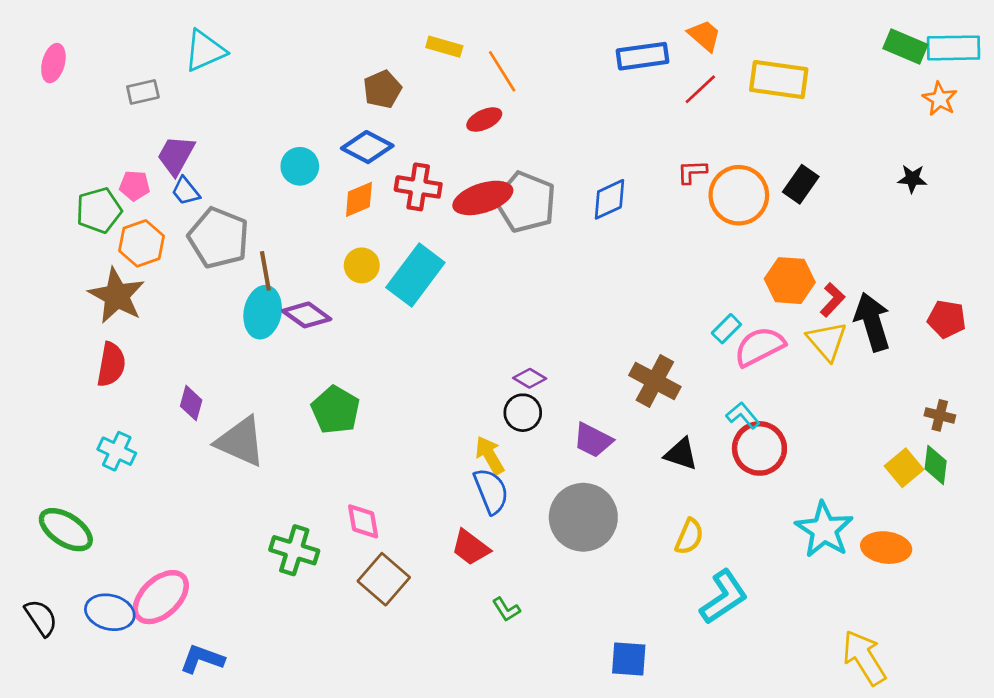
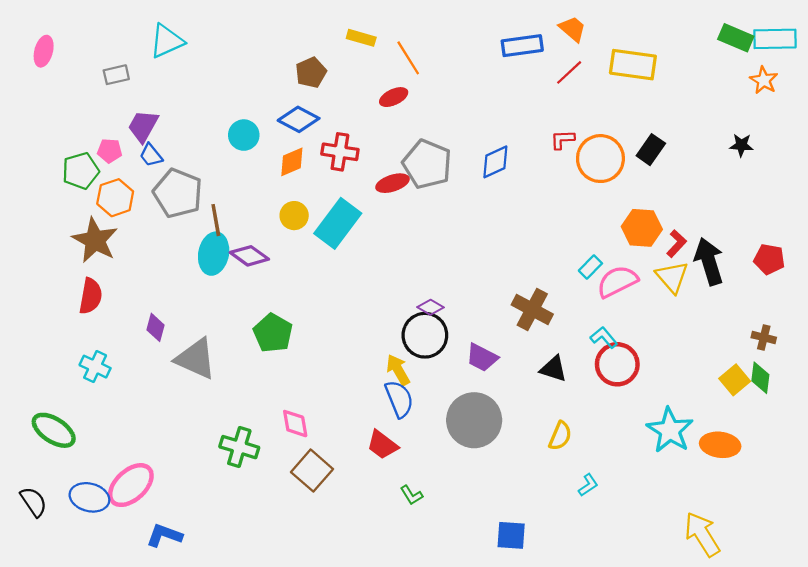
red ellipse: (483, 198) -> (392, 183), moved, size x0.7
black circle: (523, 413) -> (425, 335), size x1.5
cyan L-shape: (724, 597) -> (588, 485), size x0.5

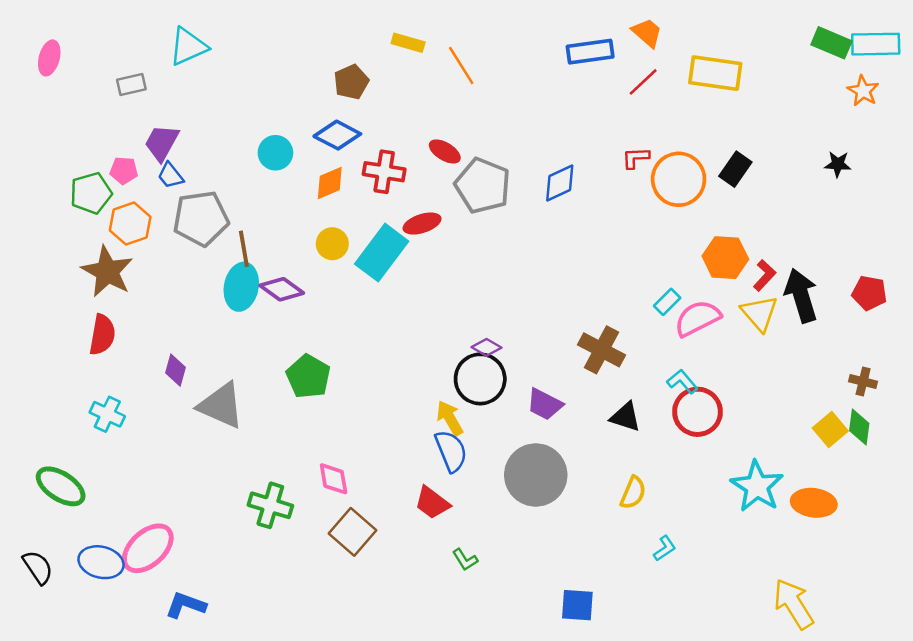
red ellipse: (394, 97) -> (445, 151), moved, turned 56
red ellipse: (392, 183) -> (422, 224), moved
gray pentagon: (178, 193) -> (201, 218), turned -30

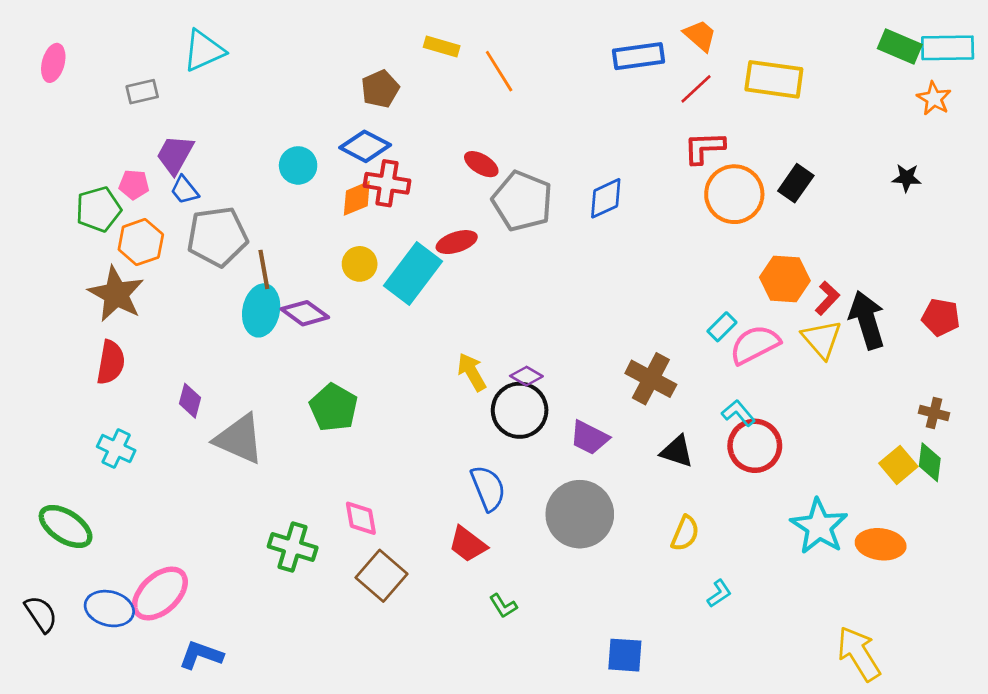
red L-shape: (636, 158) -> (704, 148), moved, size x1.4
red cross: (384, 172) -> (387, 183), moved
yellow arrow: (450, 418) -> (472, 372), moved

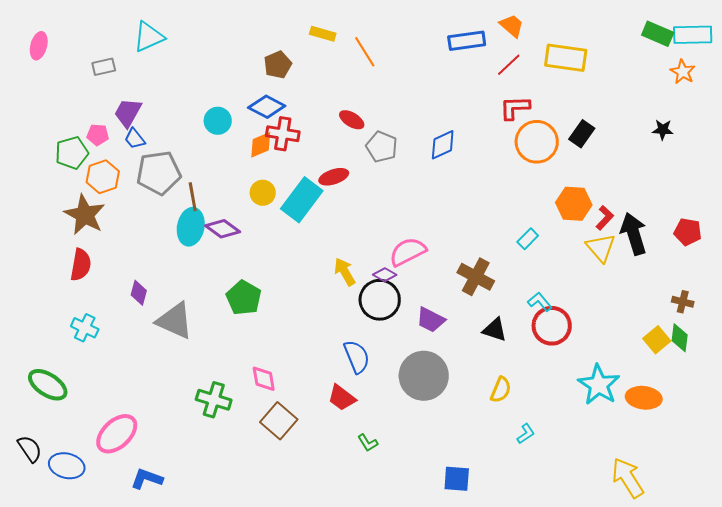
gray pentagon: (522, 201) -> (382, 147), size x0.7
pink semicircle: (755, 345) -> (408, 252), moved
blue ellipse: (109, 609) -> (67, 466), moved

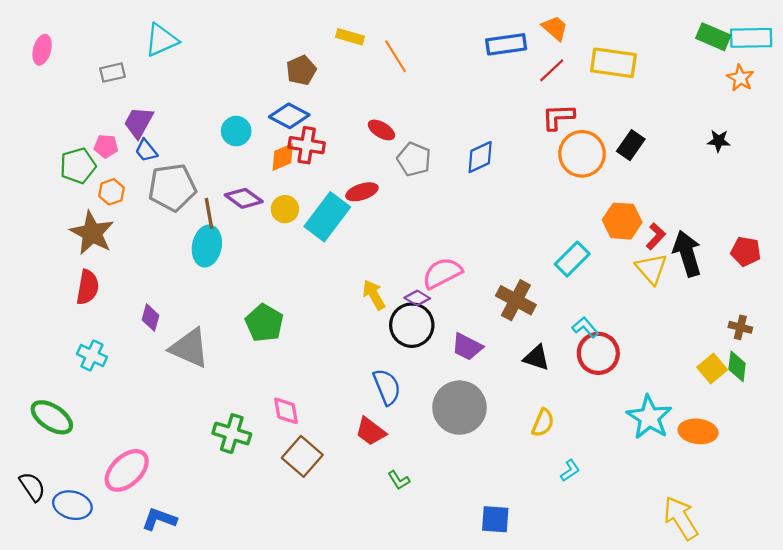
orange hexagon: (103, 177) -> (111, 192), size x0.7
purple diamond: (223, 229) -> (244, 198), moved
cyan rectangle: (528, 239) -> (572, 259), size x1.5

